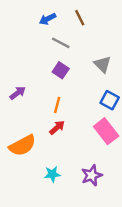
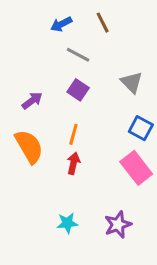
purple arrow: (18, 93) -> (32, 101), moved
red arrow: (57, 128) -> (73, 163), turned -35
orange semicircle: (22, 146) -> (29, 147), moved, turned -92

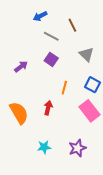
brown line: (103, 23) -> (72, 25), moved
orange line: (73, 134) -> (64, 88), moved
orange semicircle: (29, 147) -> (19, 113), moved

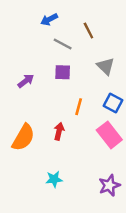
purple square: (51, 59) -> (63, 72), turned -32
orange semicircle: (19, 113) -> (23, 137), turned 60
purple star: (77, 148) -> (109, 185), moved

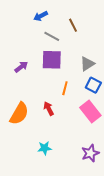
gray triangle: (106, 66) -> (87, 64), moved, turned 42
purple square: (63, 72) -> (52, 60), size x1.5
red arrow: (59, 131) -> (49, 108), turned -40

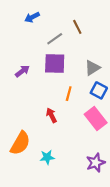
blue arrow: (41, 16) -> (32, 17), moved
gray line: (52, 36) -> (55, 39), turned -63
orange semicircle: (19, 114) -> (20, 143), moved

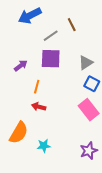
blue arrow: (32, 17) -> (30, 16), size x1.6
orange line: (69, 94) -> (37, 87), moved
red arrow: (51, 115) -> (39, 107), moved, turned -48

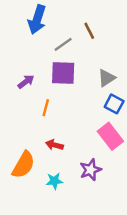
blue arrow: (30, 16) -> (37, 20), turned -45
red arrow: (39, 107) -> (54, 145), moved
purple star: (89, 151) -> (90, 170), moved

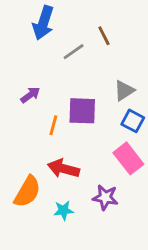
purple square: (63, 73) -> (82, 111), moved
red arrow: (54, 145) -> (63, 169), size x1.5
purple star: (90, 170) -> (105, 197), turned 30

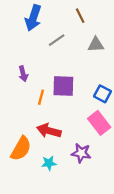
brown line: (104, 36) -> (80, 16), moved
gray triangle: (124, 91) -> (96, 45), moved, turned 30
purple arrow: (30, 95) -> (23, 74), turned 112

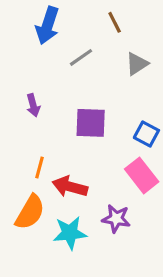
gray triangle: (96, 45) -> (137, 64), turned -30
orange line: (41, 97) -> (40, 167), moved
cyan star: (49, 163) -> (70, 233), size x1.5

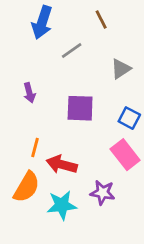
gray triangle: (137, 64) -> (121, 69), moved

